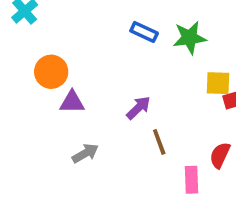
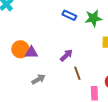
orange circle: (51, 72) -> (20, 49), moved

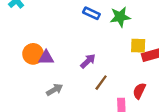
brown line: (77, 73) -> (101, 83), turned 56

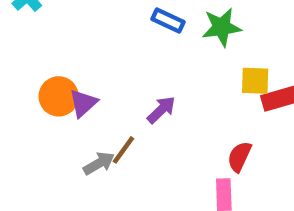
purple triangle: (46, 57) -> (83, 103), turned -42
brown line: (101, 83) -> (123, 150), moved
red semicircle: (139, 91) -> (239, 157), moved

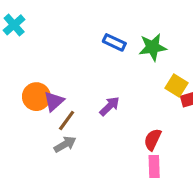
yellow square: (255, 81) -> (176, 85), turned 30
brown line: (123, 150) -> (67, 120), moved
red semicircle: (239, 157) -> (153, 140), moved

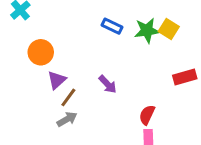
yellow square: (176, 85) -> (169, 29), moved
orange circle: (36, 97) -> (41, 52), moved
purple arrow: (110, 106) -> (108, 84), turned 90

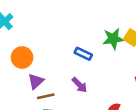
blue rectangle: (112, 26) -> (83, 54), moved
brown line: (68, 97) -> (46, 96), turned 42

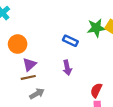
purple arrow: (80, 85) -> (67, 68), turned 32
brown line: (46, 96) -> (28, 77), moved

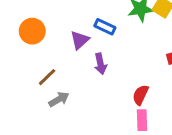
purple triangle: (29, 65) -> (80, 40), moved
brown line: (28, 77) -> (47, 77), turned -32

